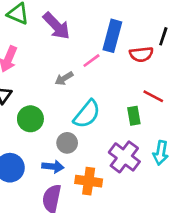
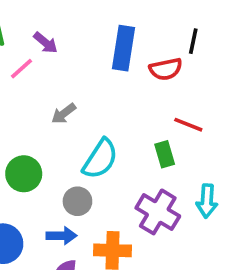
purple arrow: (56, 26) -> (46, 43), size x0.6
pink line: (91, 61) -> (22, 69), moved

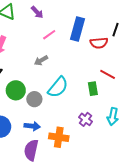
purple arrow: (46, 43) -> (37, 12), moved
pink line: (22, 69) -> (49, 35), moved
gray circle: (77, 201) -> (34, 99), moved
purple cross: (158, 212) -> (86, 119), size x0.6

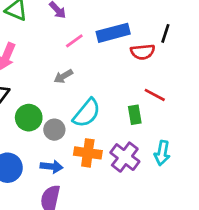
blue rectangle: (77, 29) -> (113, 33), turned 60
purple cross: (86, 119) -> (125, 157), size x1.5
orange cross: (59, 137) -> (88, 153), moved

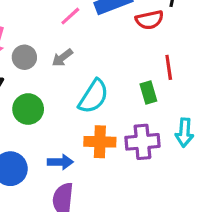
red line: (155, 95) -> (169, 67), turned 60
gray circle: (54, 130) -> (24, 57), moved
purple cross: (125, 157) -> (142, 142), turned -36

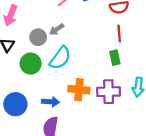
gray circle: (24, 57) -> (38, 37), moved
red line: (169, 67) -> (119, 34), moved
cyan semicircle: (93, 96) -> (60, 58), moved

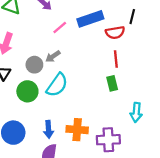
orange cross: (79, 90) -> (77, 130), moved
purple cross: (109, 92) -> (108, 140), moved
blue arrow: (51, 102) -> (48, 129), turned 84

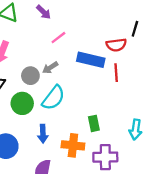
blue rectangle: (90, 19) -> (91, 60), moved, turned 30
green rectangle: (112, 83) -> (94, 123), moved
blue arrow: (48, 129) -> (43, 134), moved

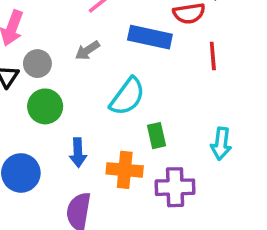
red line: (116, 73) -> (213, 56), moved
gray circle: (30, 76) -> (37, 64), moved
cyan semicircle: (53, 98) -> (127, 96), moved

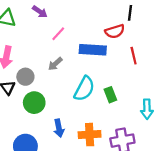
green rectangle: (156, 136) -> (110, 95), moved

